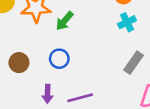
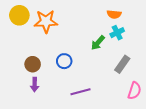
green arrow: (64, 21) -> (98, 43), moved
purple arrow: (48, 94) -> (35, 85), moved

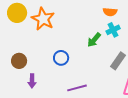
orange star: (46, 21) -> (43, 19), turned 30
brown circle: (33, 64) -> (19, 61), moved

